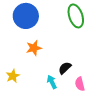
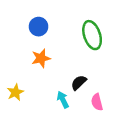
blue circle: (26, 16) -> (38, 27), moved, size x0.6
green ellipse: (76, 16) -> (92, 35), moved

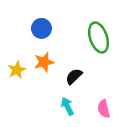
black semicircle: (79, 83) -> (74, 76), moved
yellow star: (15, 92) -> (17, 70), moved

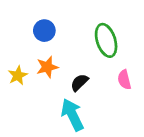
cyan arrow: (67, 106) -> (72, 115), size x1.6
pink semicircle: (104, 109) -> (124, 80), moved

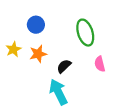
yellow star: (18, 75) -> (13, 49), moved

